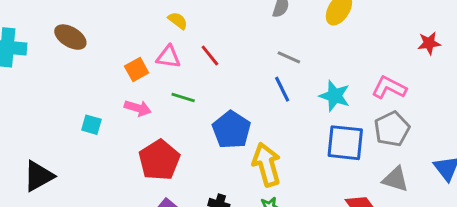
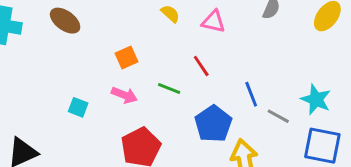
red line: (210, 56) -> (201, 66), moved
pink triangle: (168, 57) -> (213, 22), moved
gray line: (289, 57) -> (278, 116), moved
blue line: (282, 89) -> (251, 94), moved

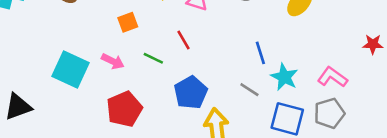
orange square: (126, 58) -> (128, 22), moved
blue line: (251, 94) -> (260, 53), moved
cyan square: (78, 107) -> (71, 69), size x2.0

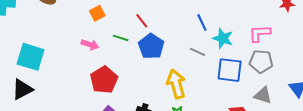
cyan square: (71, 69) -> (31, 57), moved
pink L-shape: (332, 77) -> (260, 33), turned -30
blue pentagon: (191, 93) -> (151, 46), moved
gray pentagon: (329, 113) -> (261, 61), turned 30

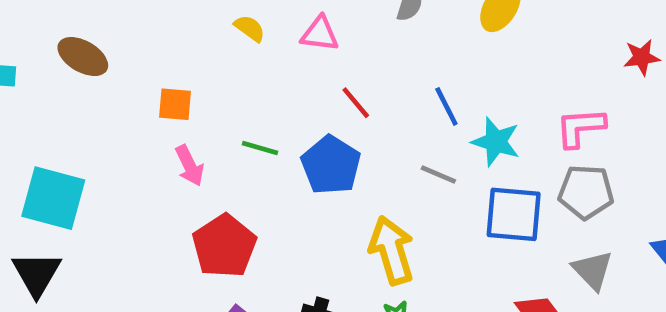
orange square: (97, 13) -> (175, 104), moved, turned 35
red line: (142, 21) -> (356, 103), moved
pink arrow: (90, 45) -> (190, 166), turned 48
black triangle: (22, 89) -> (37, 274), turned -30
gray triangle: (263, 95) -> (593, 270), turned 30

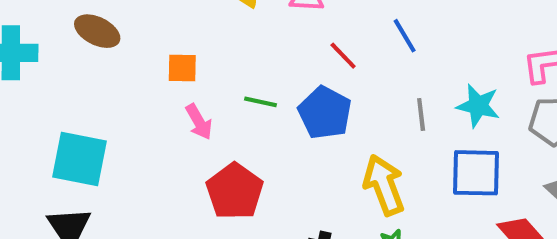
blue line: (446, 106) -> (405, 36), moved
cyan star: (496, 142) -> (478, 106), moved
gray line: (438, 174) -> (421, 115), turned 64
blue square: (514, 214) -> (476, 173), moved

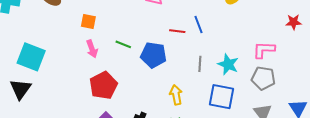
red line: (343, 56) -> (177, 31), moved, turned -49
blue pentagon: (325, 113) -> (154, 55), turned -30
yellow arrow: (384, 185) -> (176, 95), size x0.7

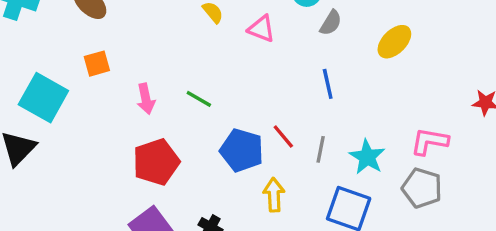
orange square: (88, 22) -> (97, 64), moved, turned -35
red line: (177, 31) -> (283, 136), moved, turned 35
blue pentagon: (154, 55) -> (242, 150), moved

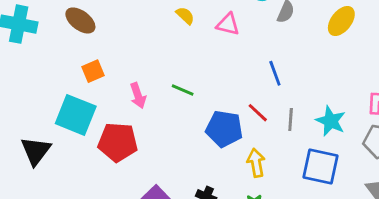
blue line: (328, 84) -> (275, 73), moved
cyan square: (43, 98) -> (76, 115), moved
red pentagon: (156, 162) -> (118, 142), moved, turned 30

